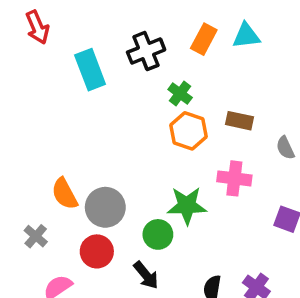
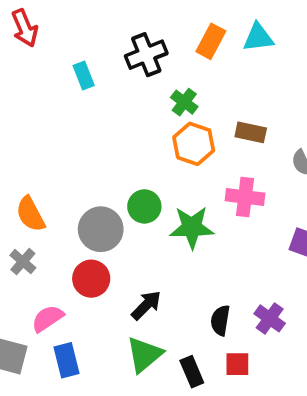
cyan rectangle: (90, 70) -> (84, 75), size x0.6
orange semicircle: (65, 194) -> (30, 214), moved
green circle: (158, 234) -> (144, 206), moved
black arrow: (146, 275) -> (146, 305), turned -96

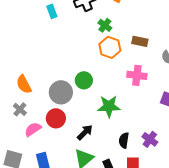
green star: (192, 227) -> (109, 106), moved
pink semicircle: (48, 318) -> (33, 129), moved

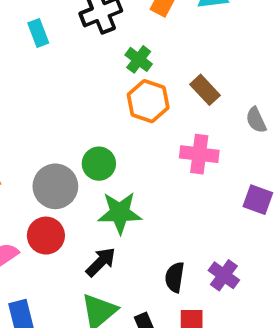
brown rectangle: (140, 41) -> (205, 90), turned 35
green star: (109, 106) -> (120, 213), moved

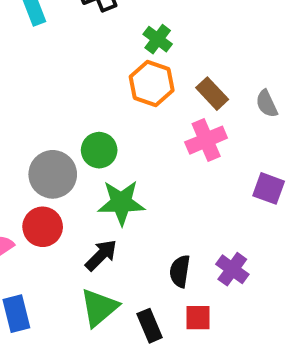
green cross: (139, 59) -> (158, 39), moved
brown rectangle: (205, 90) -> (212, 94), moved
pink cross: (199, 154) -> (206, 140), turned -30

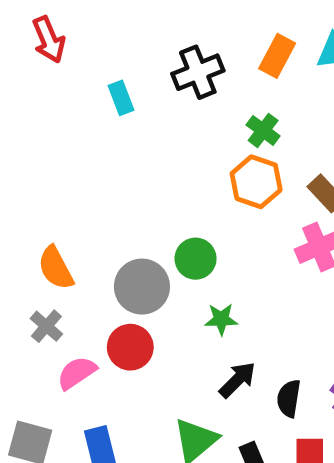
green star: (121, 203) -> (221, 319), size x0.6
black arrow: (101, 255) -> (237, 380), moved

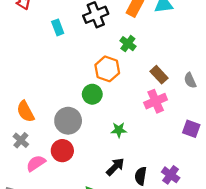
orange hexagon: (256, 182) -> (107, 69), moved
green circle: (196, 259) -> (92, 94), moved
green star: (221, 319) -> (119, 130), moved

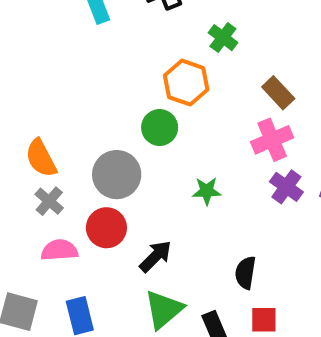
gray cross: (21, 140) -> (49, 201), moved
pink semicircle: (36, 163) -> (59, 250), turned 30
black arrow: (115, 167) -> (156, 256), moved
purple cross: (171, 175) -> (286, 187), moved

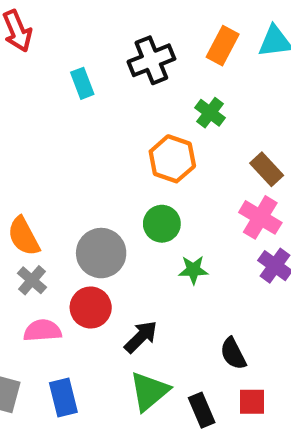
green circle: (160, 128) -> (162, 224), moved
pink cross: (272, 140) -> (260, 217), turned -36
black semicircle: (245, 273) -> (233, 354), turned -36

